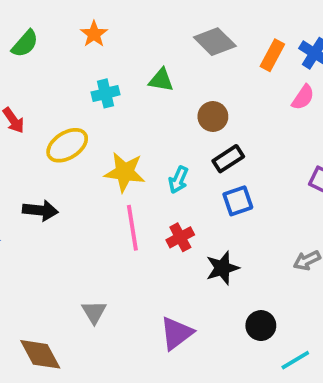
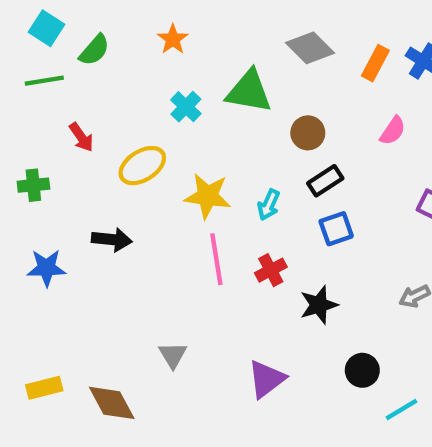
green triangle: (161, 80) -> (249, 91), size x1.6
cyan cross: (106, 93) -> (186, 107), turned -32
pink semicircle: (303, 97) -> (393, 131), moved

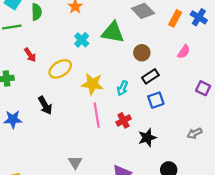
green semicircle: (94, 50) -> (37, 12), turned -42
black arrow: (112, 240) -> (45, 105), turned 54

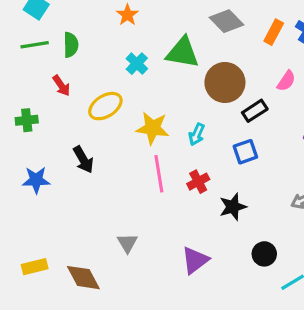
green semicircle: (37, 12) -> (71, 45), moved
brown circle: (142, 53) -> (225, 82), size x1.6
black rectangle: (150, 76) -> (255, 111), moved

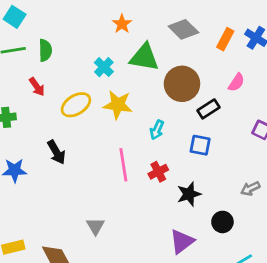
orange star: (127, 15) -> (122, 24), moved
yellow star: (153, 128) -> (118, 105), moved
blue square: (245, 152) -> (200, 145), turned 30
black circle: (264, 254) -> (222, 222), moved
purple triangle: (195, 260) -> (182, 241), moved

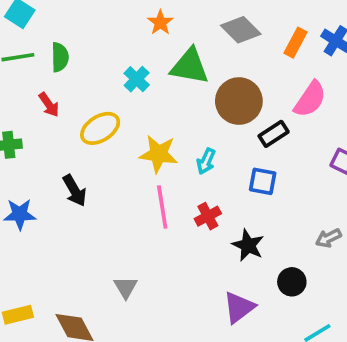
pink semicircle: (236, 82) -> (310, 99), size x1.5
yellow star: (118, 105) -> (159, 154), moved
black star: (189, 194) -> (248, 245), turned -30

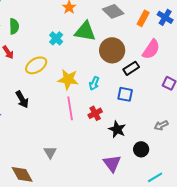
purple triangle: (239, 307) -> (112, 163), turned -30

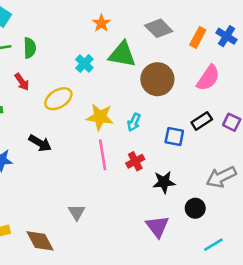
black rectangle: (131, 68) -> (202, 121), moved
black arrow: (22, 99) -> (40, 143), turned -30
gray arrow: (161, 125) -> (221, 177), size x1.6
black star: (117, 129) -> (164, 182), turned -30

